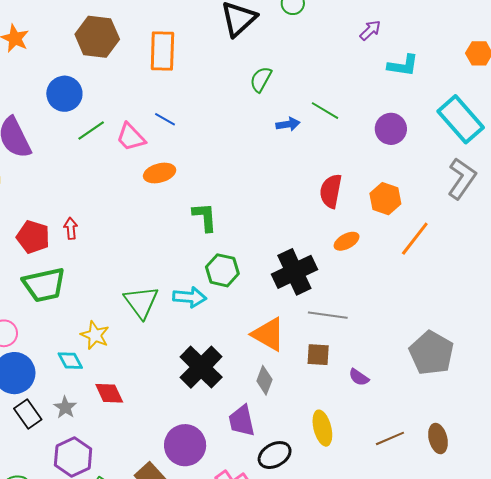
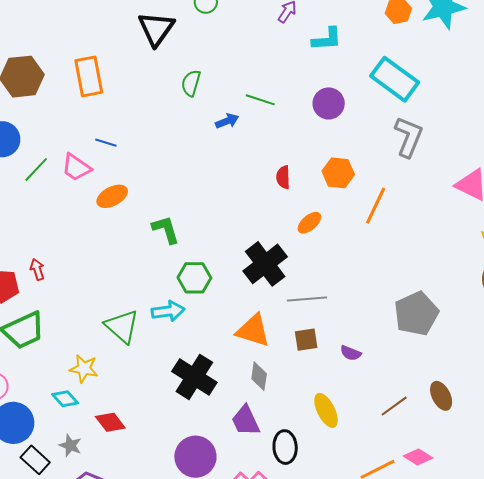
red semicircle: (331, 191) -> (283, 177), size x0.7
gray pentagon: (431, 353) -> (416, 314), turned 30
black ellipse: (275, 455) -> (285, 447), turned -52

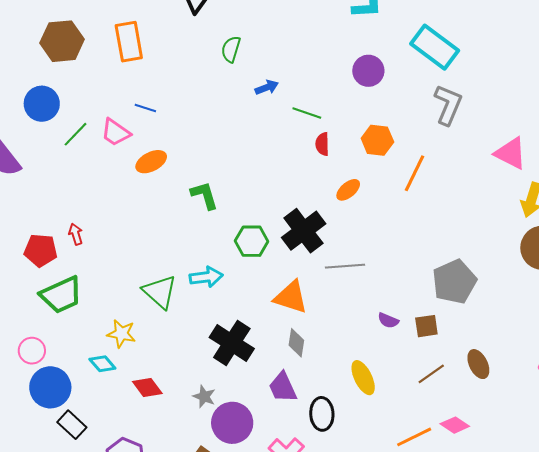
green line: (260, 100) -> (307, 113), moved
green hexagon: (194, 278) -> (252, 241), moved
brown square: (306, 340) -> (426, 326), moved
gray star: (70, 445) -> (204, 397), moved

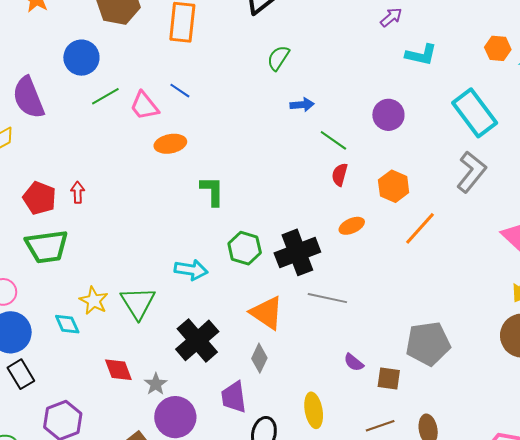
purple circle: (368, 71) -> (388, 115), moved
green triangle: (160, 292) -> (138, 303), moved
red diamond: (147, 388) -> (118, 370), moved

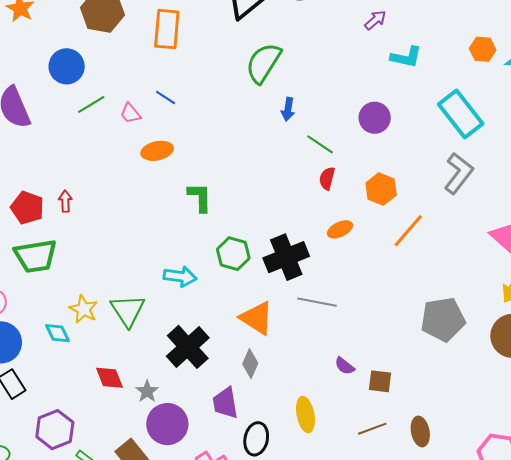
green semicircle: (278, 58) -> (263, 63), size x1.6
blue arrow: (302, 105) -> (288, 109), turned 105
pink trapezoid: (144, 106) -> (130, 113), size x0.7
gray pentagon: (428, 344) -> (443, 319), moved

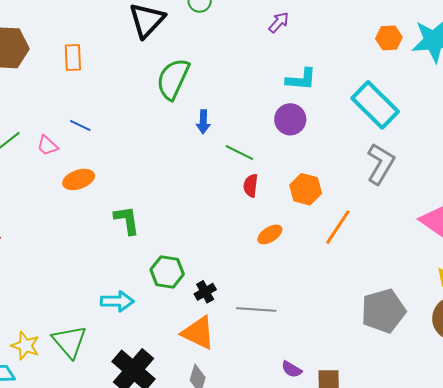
orange rectangle: (167, 29) -> (73, 57), size x0.7
cyan L-shape: (406, 57) -> (301, 79), moved
black cross: (286, 257) -> (205, 292), moved, size x0.5

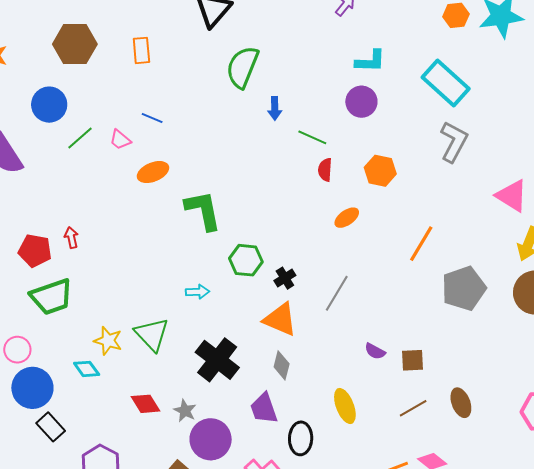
green L-shape: (127, 220) -> (203, 210), size x1.4
orange line: (338, 227) -> (421, 244), moved
cyan arrow: (117, 301) -> (198, 292), size x0.7
gray line: (256, 310) -> (337, 293), turned -60

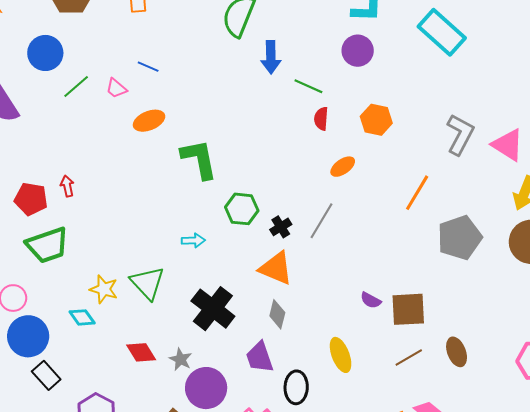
blue arrow: (275, 108) -> (271, 57), size x1.4
gray L-shape: (454, 142) -> (460, 134), moved
gray line: (337, 293) -> (321, 221), moved
brown square: (413, 360) -> (408, 309), size x1.5

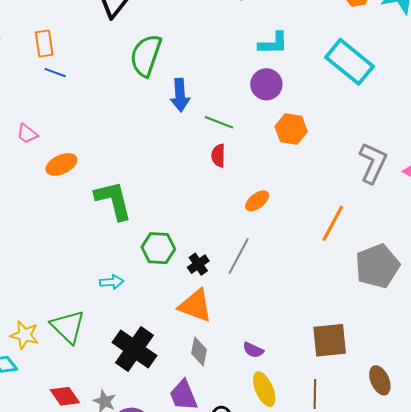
blue line: (148, 67) -> (55, 73), moved
red semicircle: (321, 119) -> (218, 156), moved
orange hexagon: (376, 120) -> (291, 129), moved
purple semicircle: (371, 300) -> (253, 350), moved
brown line: (409, 357) -> (315, 394), moved, turned -56

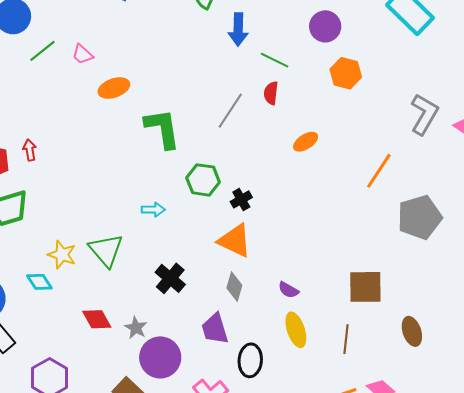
gray line: (239, 256) -> (230, 111), moved
black cross: (134, 349) -> (170, 278), size x0.7

